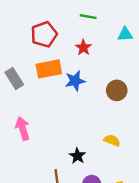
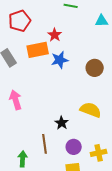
red pentagon: (44, 34) -> (20, 21), moved
red star: (83, 48) -> (55, 35), moved
yellow semicircle: (112, 140) -> (91, 110), size x1.5

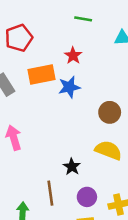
red star: (55, 35) -> (73, 56), moved
brown circle: (95, 68) -> (110, 112), moved

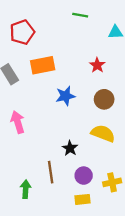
red star: (73, 56) -> (97, 65), moved
blue star: (69, 87) -> (65, 96), moved

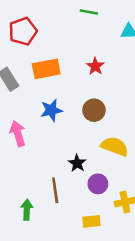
red star: (97, 65) -> (95, 66), moved
blue star: (65, 96) -> (51, 110), moved
brown circle: (104, 99) -> (94, 110), moved
purple circle: (84, 176) -> (98, 184), moved

